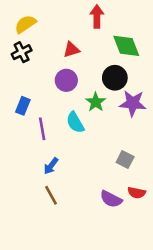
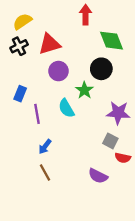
red triangle: (71, 50) -> (49, 44), moved, size x1.5
purple star: (133, 103) -> (118, 113), moved
red semicircle: (137, 193) -> (123, 158), moved

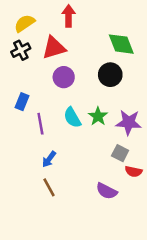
red arrow: (86, 15) -> (69, 16), moved
green star: (84, 90) -> (98, 116), moved

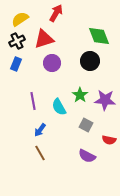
red arrow: (69, 16) -> (56, 13), turned 30
blue rectangle: (22, 102) -> (16, 64), moved
cyan semicircle: (72, 118) -> (59, 107), moved
gray square: (120, 153) -> (86, 125), moved

